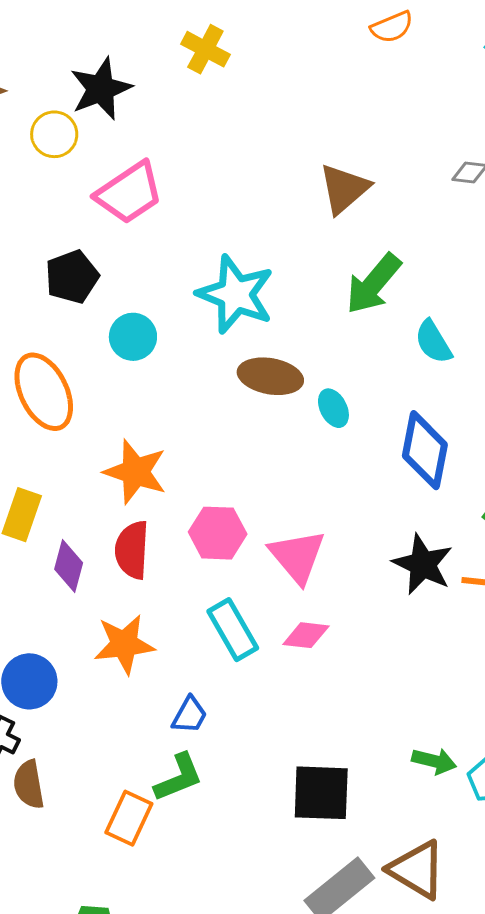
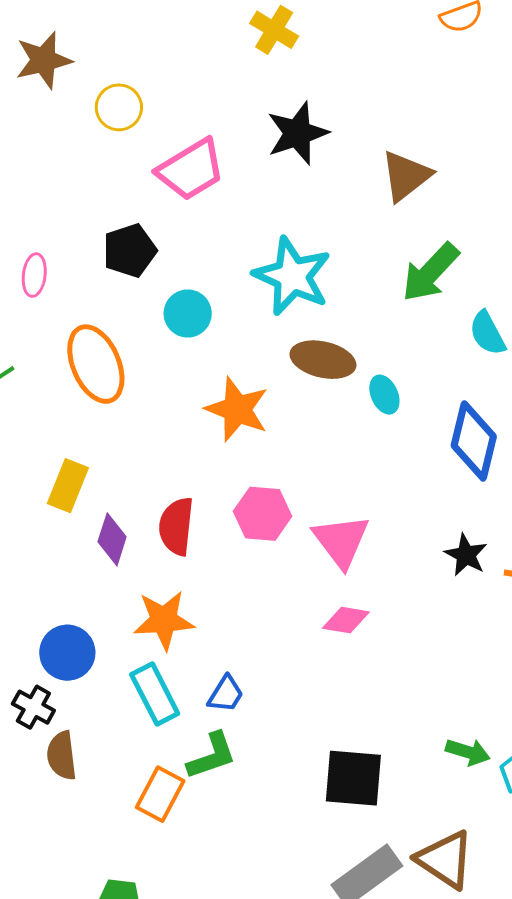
black star: (101, 89) -> (298, 133), moved
orange star: (135, 472) -> (237, 409), moved
black star: (423, 564) -> (466, 555), size x0.7
cyan rectangle: (233, 630) -> (155, 694), moved

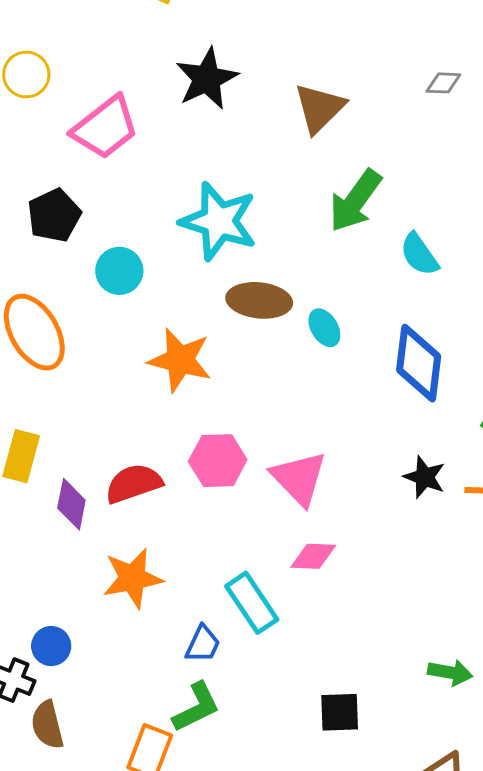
red semicircle: (176, 526) -> (134, 484), turned 72
blue circle: (67, 653) -> (51, 646), moved, size x0.7
cyan rectangle: (155, 694) -> (252, 603), moved
black square: (353, 778) -> (340, 712), size x0.7

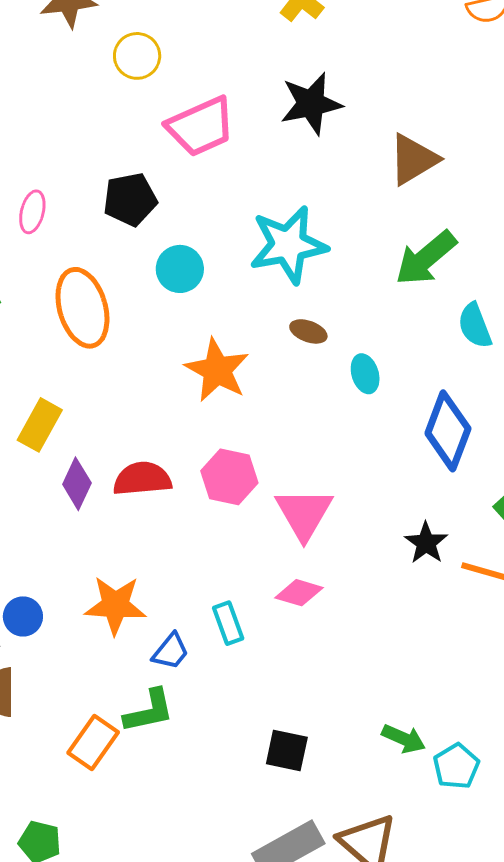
cyan star: (219, 221) -> (288, 245), turned 30
brown ellipse: (259, 300) -> (308, 331), size x0.6
orange star: (133, 578) -> (115, 605), moved
cyan rectangle: (252, 603) -> (228, 623), size x0.7

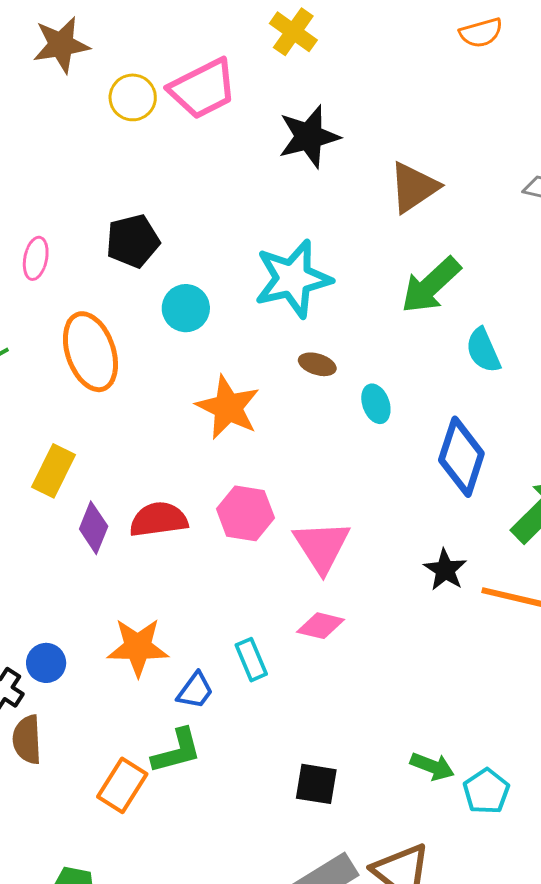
pink trapezoid: (201, 126) -> (203, 89), moved

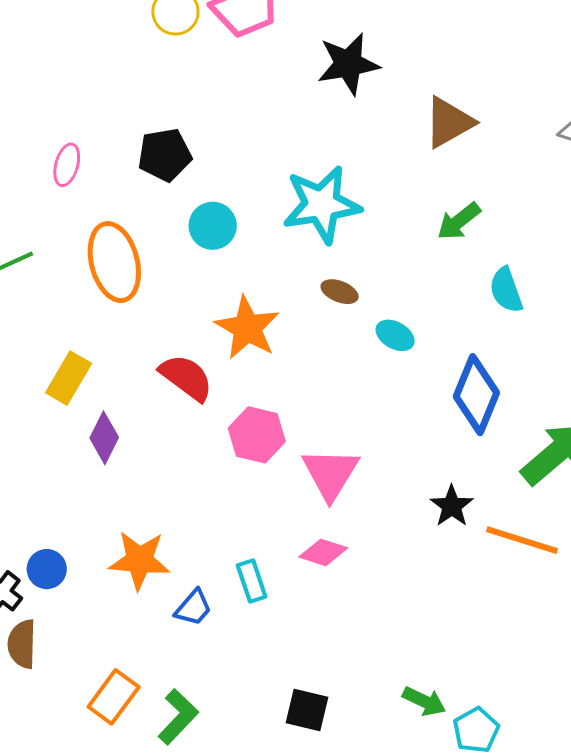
green arrow: (431, 285) -> (459, 221), size x0.7
cyan ellipse: (376, 404) -> (395, 335), turned -45
red semicircle: (159, 520) -> (186, 377), moved, turned 40
green L-shape: (177, 751) -> (178, 717), moved, turned -36

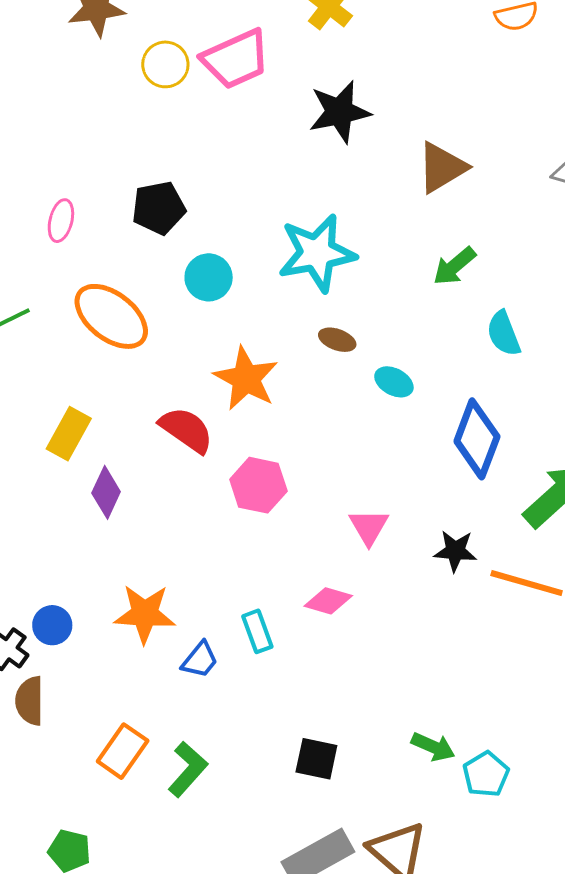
orange ellipse: (114, 262) -> (111, 316), turned -36
pink triangle: (330, 474) -> (369, 527), moved, size x0.7
black star: (452, 506) -> (455, 551), turned -30

